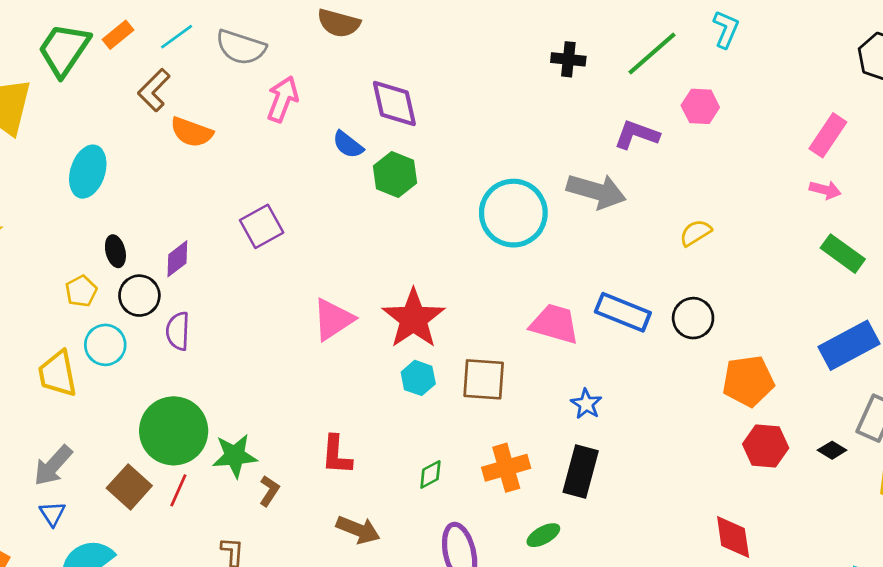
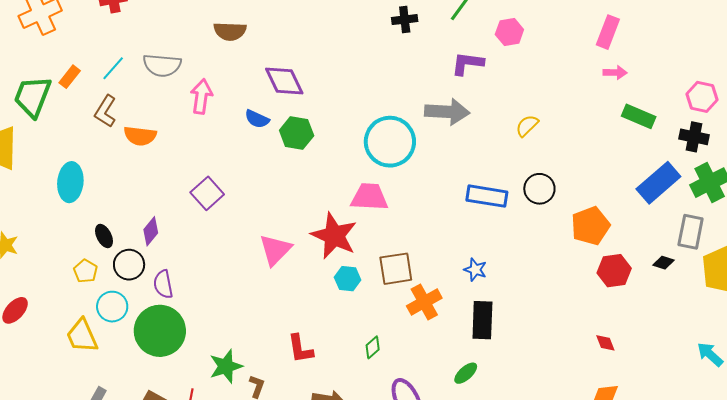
pink trapezoid: (555, 324) -> (369, 197), moved
green circle: (174, 431) -> (160, 331), moved
orange cross: (506, 468) -> (424, 302), moved
red diamond: (733, 537) -> (605, 343), size x0.6

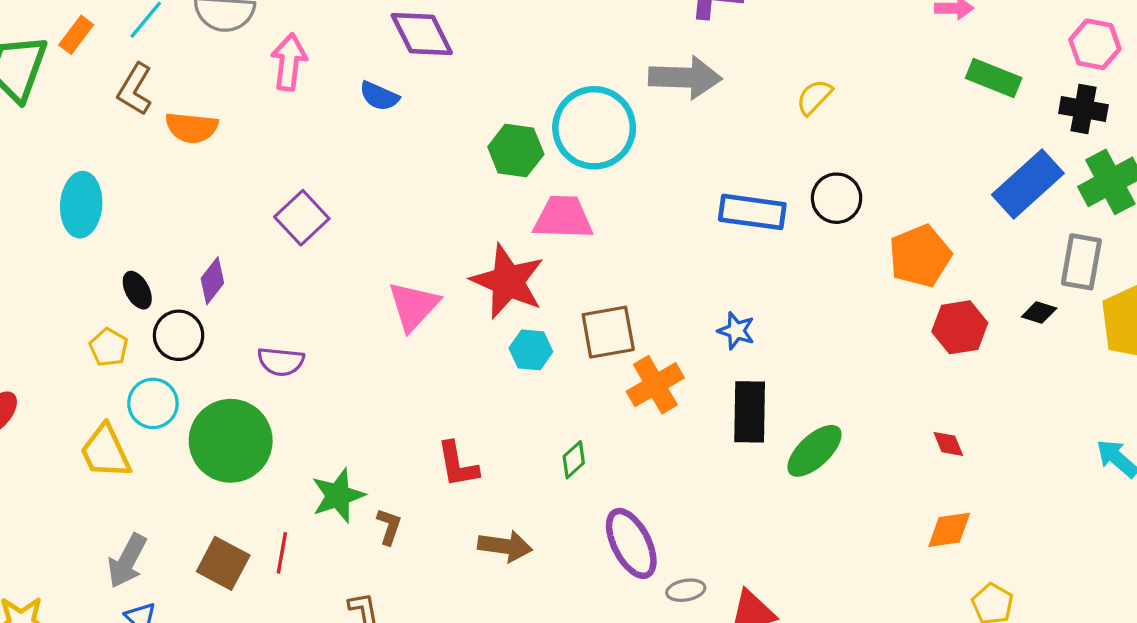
green hexagon: (297, 133) -> (516, 151), moved
purple semicircle: (163, 284) -> (281, 362), moved, turned -72
green ellipse: (466, 373) -> (814, 451), moved, size x1.5

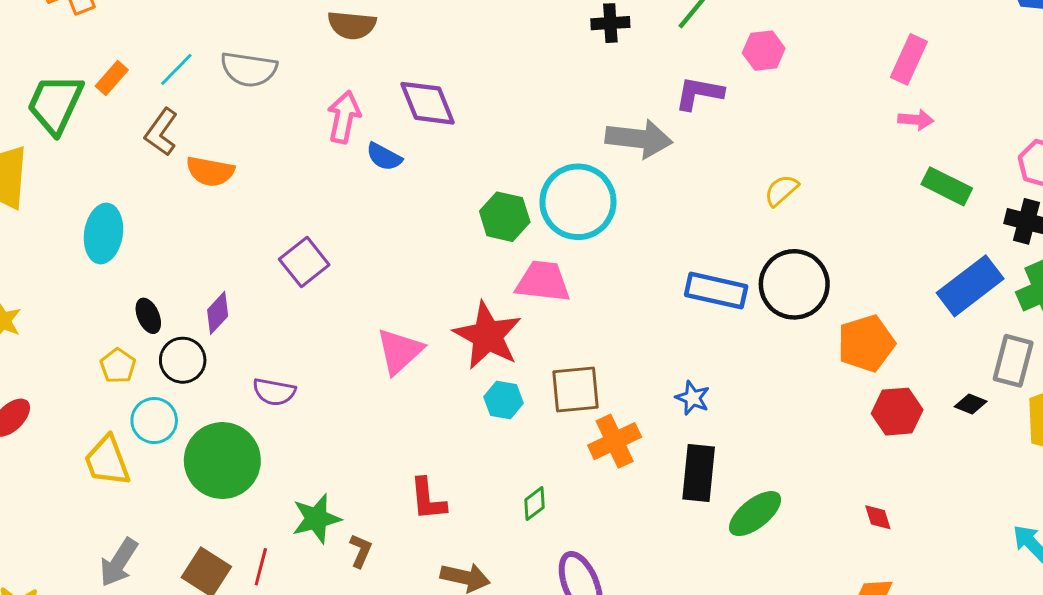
pink arrow: (289, 62) -> (344, 117), moved
gray arrow: (685, 77) -> (639, 139), moved
black circle: (837, 198) -> (794, 284), size x1.5

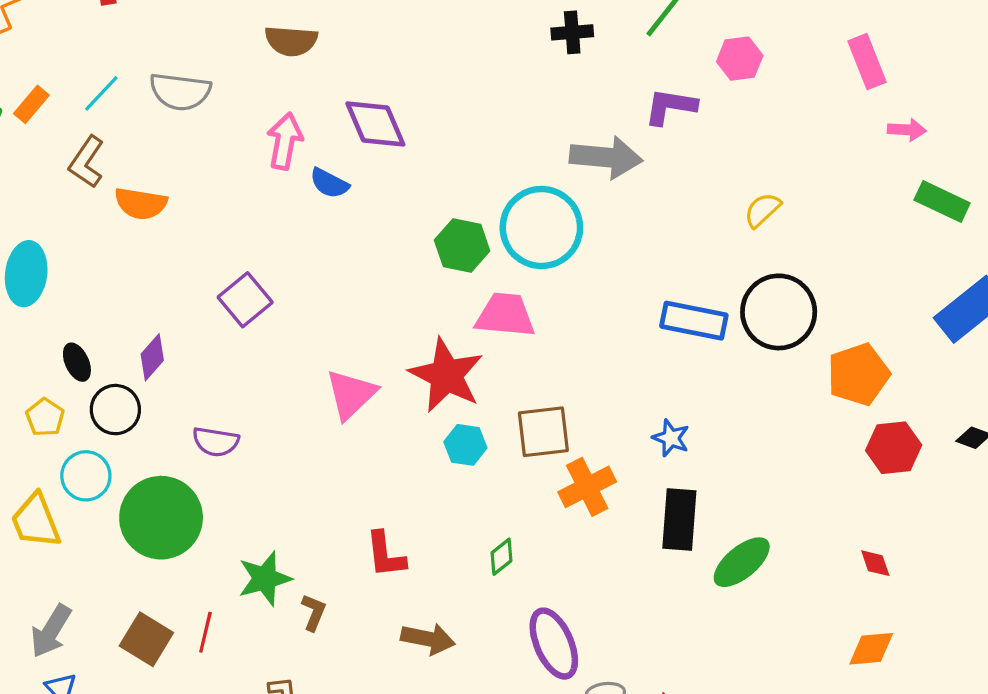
pink rectangle: (909, 59) -> (867, 62), moved, turned -45

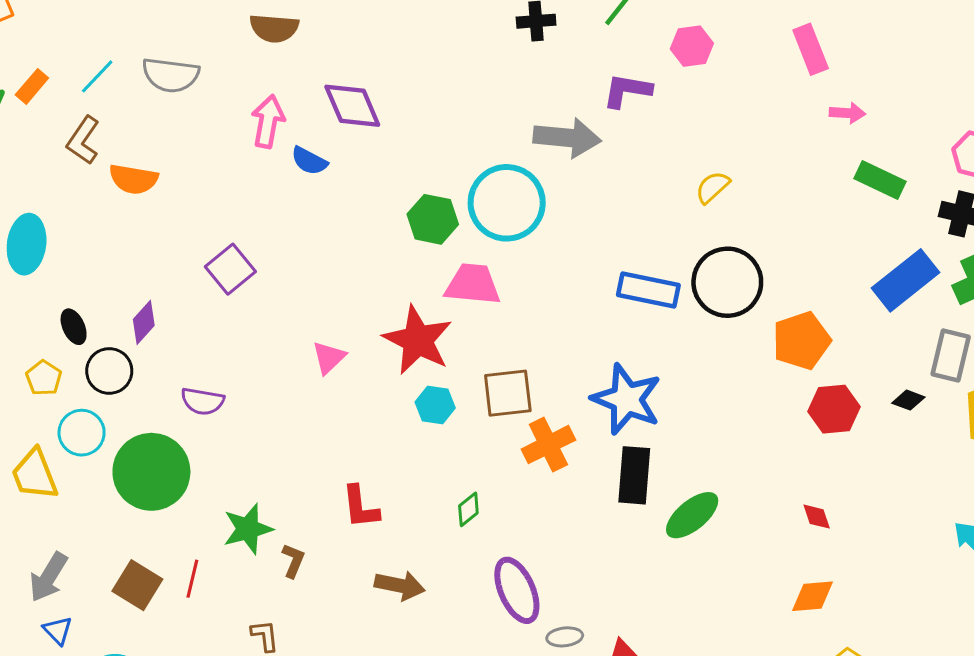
pink triangle: (351, 394) -> (329, 358), size x0.7
blue star: (671, 438) -> (627, 399), size x2.0

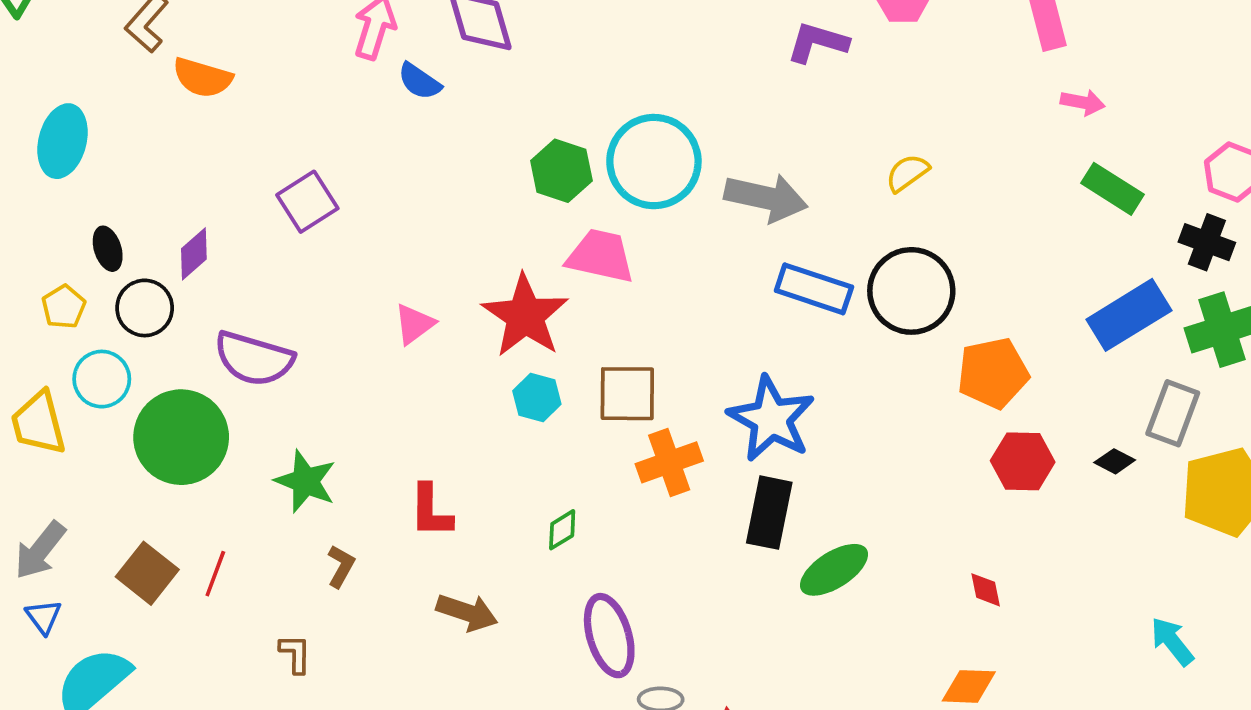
gray arrow: (567, 138) -> (766, 198), moved
purple semicircle: (203, 401) -> (254, 359), size x1.5
green star: (248, 529) -> (305, 481), moved, turned 30

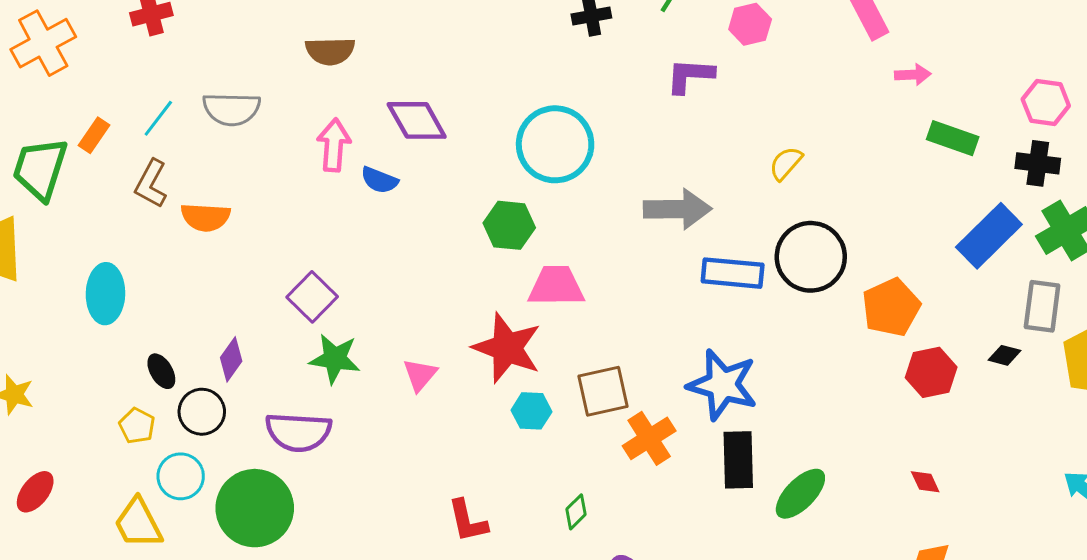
cyan circle: (654, 162) -> (555, 144), moved
green star: (305, 481) -> (335, 359), moved

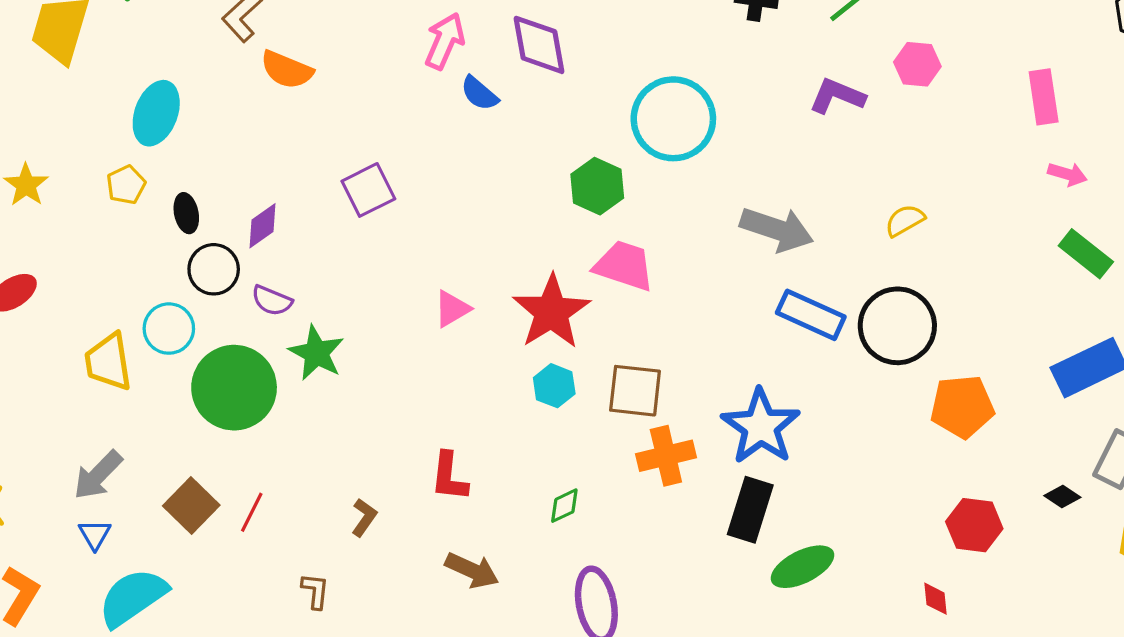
green star: (335, 359) -> (316, 353), moved
red hexagon: (931, 372) -> (974, 525), moved
yellow pentagon: (137, 426) -> (126, 185), moved
purple semicircle: (298, 432) -> (272, 301), moved, size x0.6

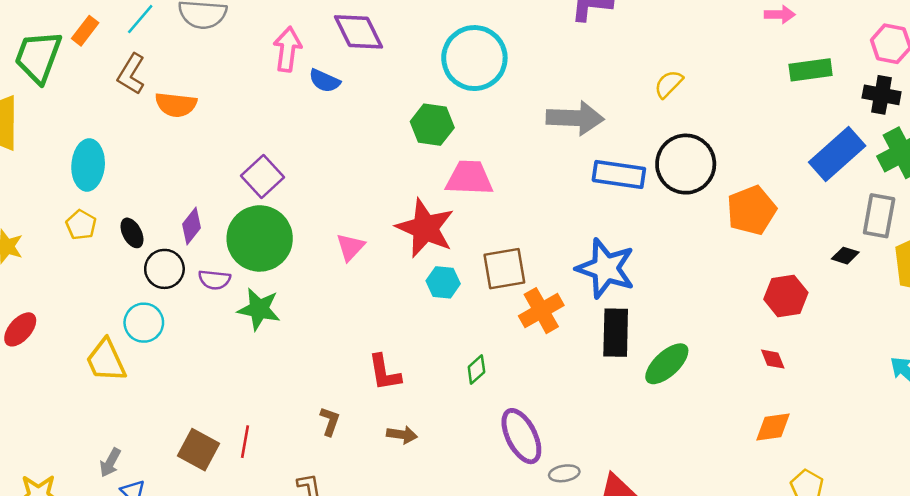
green rectangle: (1086, 254) -> (811, 70), turned -30
green circle: (234, 388) -> (260, 238), moved
gray arrow: (98, 475) -> (110, 463), moved, size x0.7
brown arrow: (472, 570) -> (402, 435), moved, size x0.7

